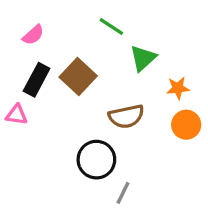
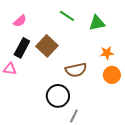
green triangle: (143, 58) -> (97, 23), moved, turned 30

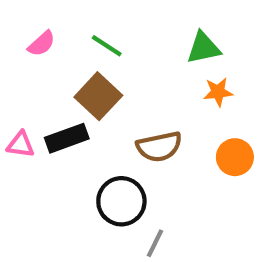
green line: (67, 16) -> (107, 46), moved
black rectangle: (22, 48) -> (67, 138), moved, turned 42
orange star: (107, 53) -> (218, 92), moved

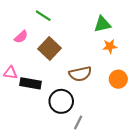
pink semicircle: (42, 44) -> (21, 37), moved
green line: (107, 46) -> (43, 16), moved
black rectangle: (67, 138) -> (31, 83), moved, turned 30

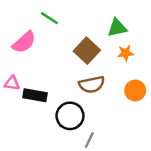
pink semicircle: (21, 37) -> (24, 42), size x1.5
brown square: (50, 48) -> (87, 51), moved

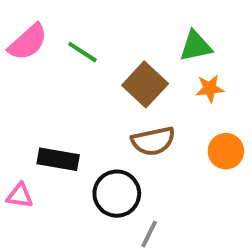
green line: (49, 18) -> (82, 52), moved
pink semicircle: (24, 42) -> (28, 42), moved
pink triangle: (12, 83) -> (20, 196), moved

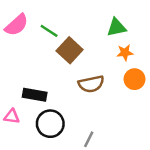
brown square: (145, 84) -> (70, 50), moved
orange circle: (226, 151) -> (135, 79), moved
black circle: (117, 194) -> (50, 124), moved

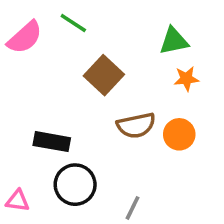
green line: (49, 31) -> (73, 23), moved
orange circle: (135, 79) -> (179, 134), moved
pink triangle: (12, 116) -> (18, 201), moved

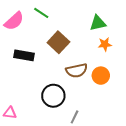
black rectangle: (52, 142) -> (24, 55), moved
black circle: (75, 185) -> (53, 96), moved

